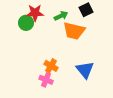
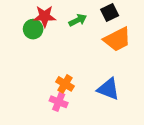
orange trapezoid: (74, 31) -> (117, 39), moved, turned -40
blue triangle: (85, 70) -> (108, 89), turned -30

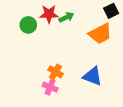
black square: (110, 12) -> (111, 11), moved
red star: (45, 16) -> (49, 14), moved

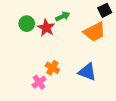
red star: (49, 14) -> (46, 28), moved, turned 30
pink cross: (50, 87) -> (39, 82), moved, turned 32

